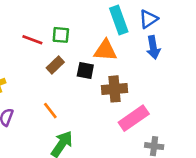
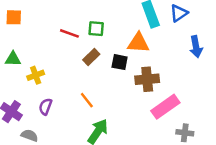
blue arrow: (153, 47) -> (196, 47), moved

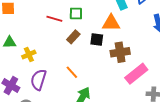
purple semicircle: (45, 107) -> (38, 80), size x1.5

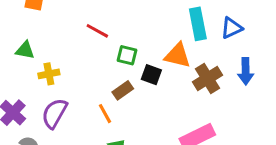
green square: (76, 14) -> (127, 55), moved
brown rectangle: (73, 37) -> (123, 90), moved
brown cross: (120, 52) -> (207, 79), moved, turned -36

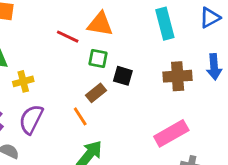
blue triangle: (232, 28) -> (210, 18), moved
orange triangle: (178, 56) -> (100, 24), moved
brown cross: (207, 79) -> (178, 76), turned 32

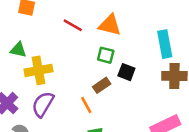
cyan rectangle: (165, 24) -> (165, 44), moved
red line: (68, 37) -> (73, 25), moved
yellow cross: (23, 81) -> (38, 70), size x1.5

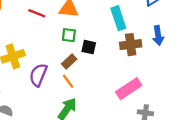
purple semicircle: (43, 104) -> (38, 75), moved
orange line: (86, 105) -> (68, 81), moved

